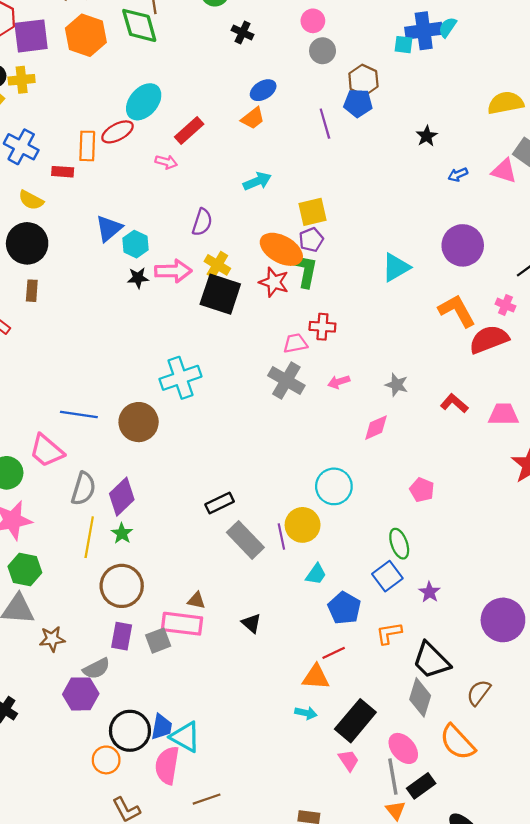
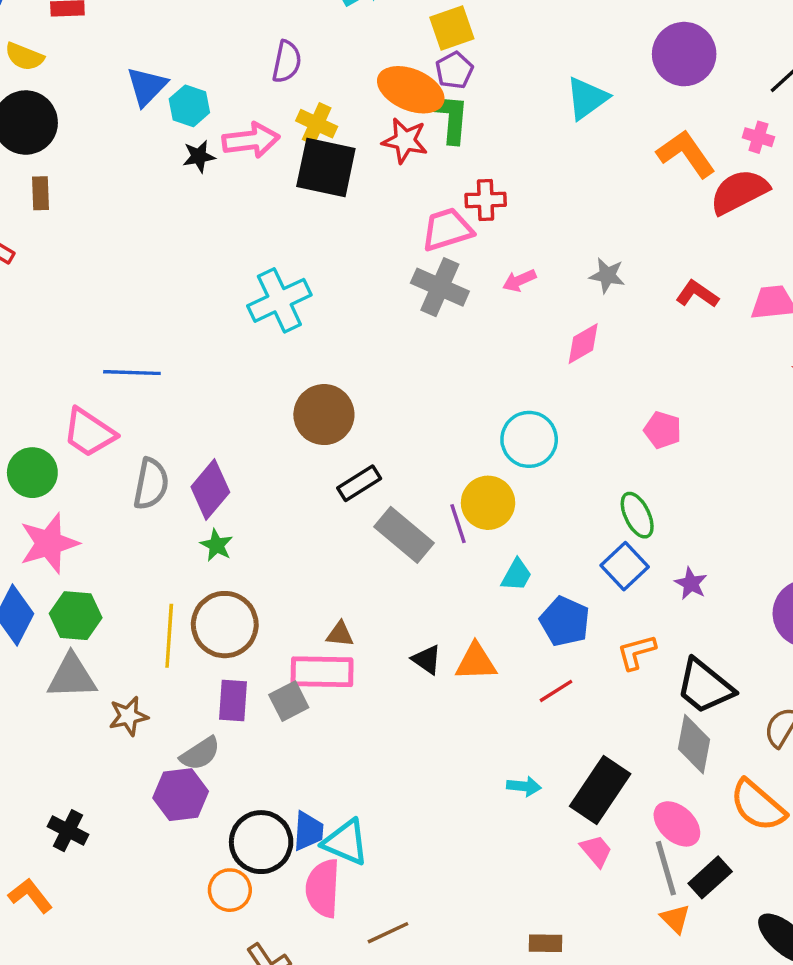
pink trapezoid: (295, 343) -> (447, 229), size x1.4
brown circle: (139, 422) -> (324, 415), moved
yellow line: (89, 537) -> (169, 636), moved
orange triangle: (316, 677) -> (476, 662), moved

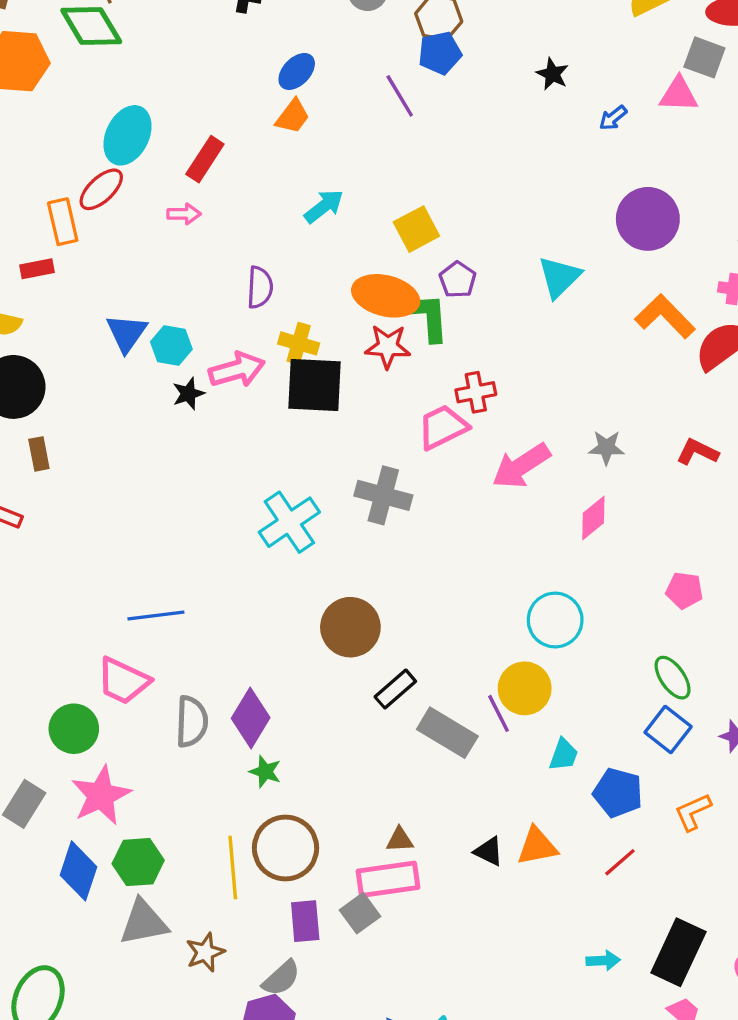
purple pentagon: (454, 70) -> (458, 280), moved
pink arrow: (519, 281) -> (521, 466), size x1.8
gray cross: (440, 287) -> (383, 495), moved

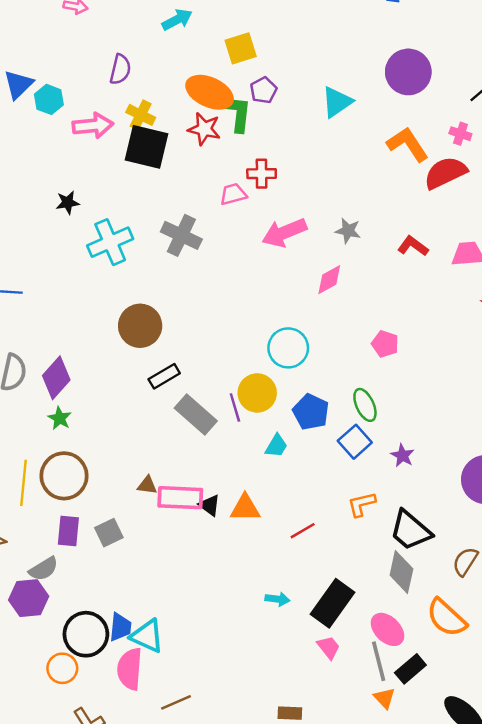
black star: (188, 394) -> (68, 203), moved
pink trapezoid: (443, 427) -> (233, 194), size x0.7
blue pentagon: (618, 793) -> (311, 412), moved
pink rectangle: (388, 879) -> (180, 498), moved

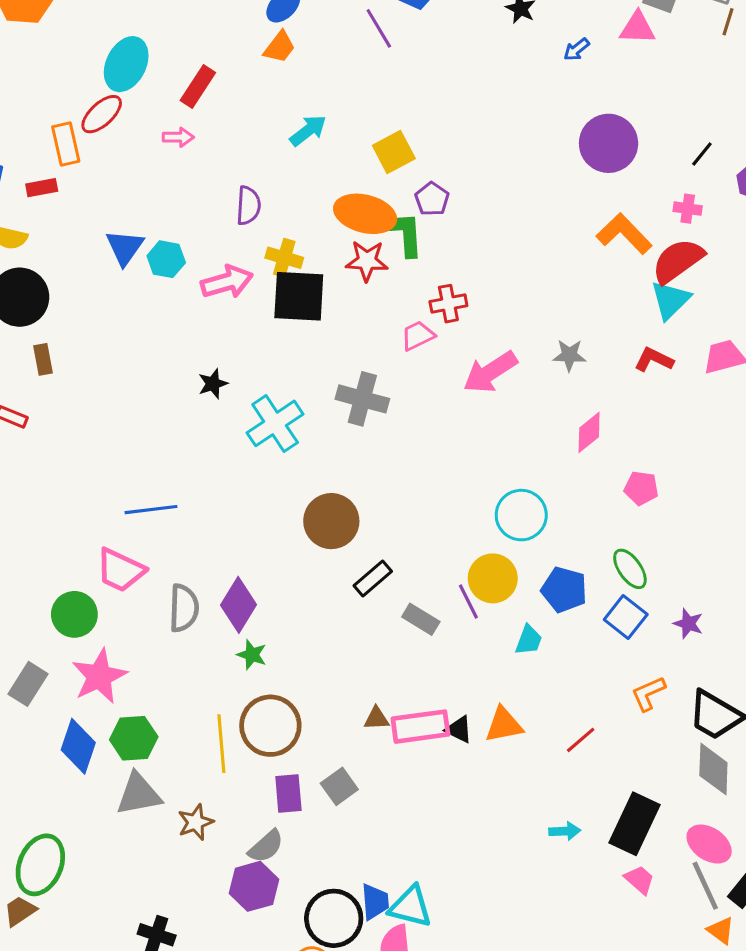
cyan triangle: (337, 102) -> (670, 300), moved
pink diamond: (329, 280) -> (589, 432), moved
gray rectangle: (196, 415) -> (421, 619), size x0.7

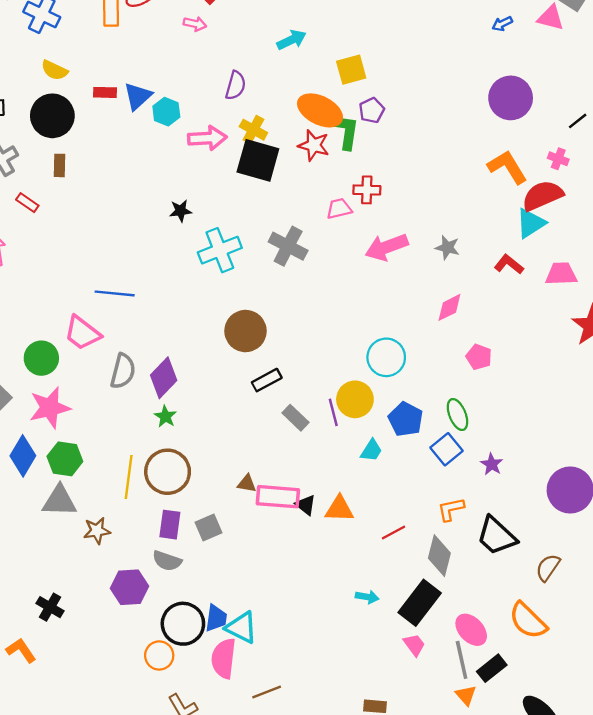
red rectangle: (42, 188) -> (105, 92), moved
gray diamond: (713, 769) -> (439, 556), moved
gray semicircle: (266, 846) -> (167, 561), moved, turned 48

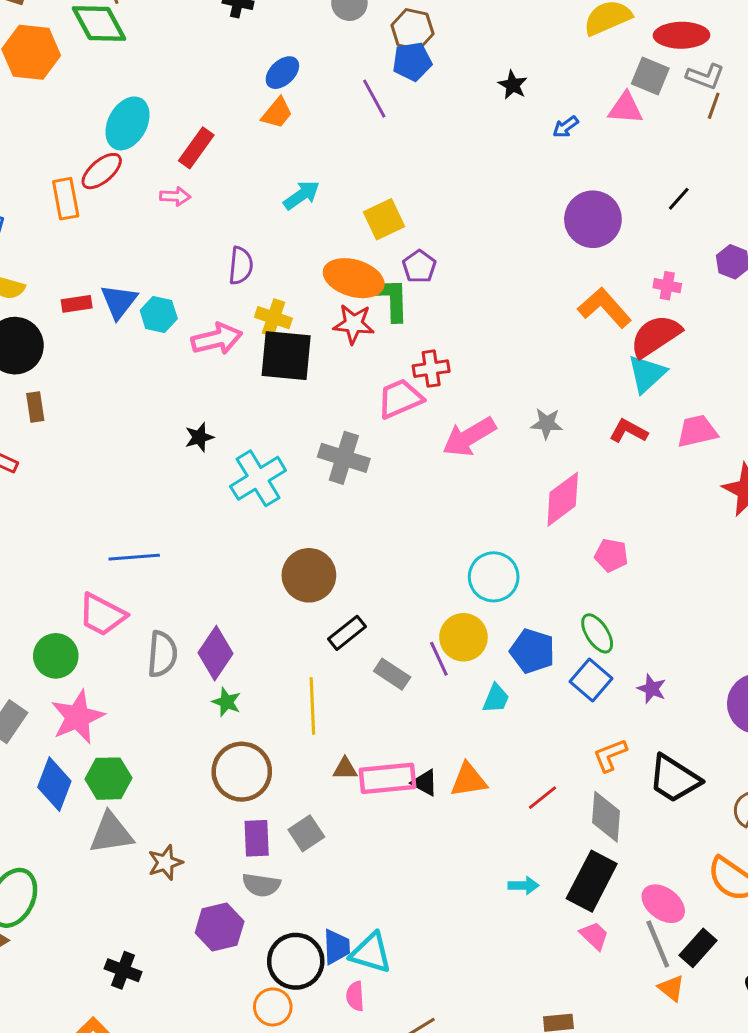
black line: (578, 121) -> (679, 199), moved
pink trapezoid: (339, 209) -> (400, 399), size x1.4
pink diamond: (449, 307) -> (563, 499), size x1.4
yellow line: (129, 477) -> (312, 706), moved
pink semicircle: (224, 658) -> (355, 996), size x0.6

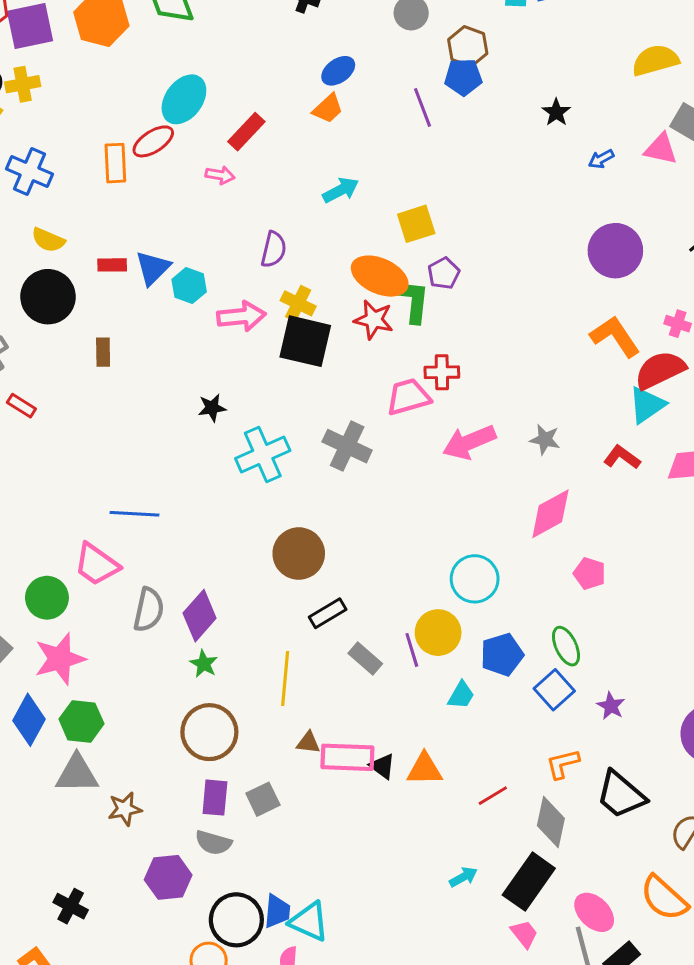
brown rectangle: (35, 407) -> (103, 352), moved
blue pentagon: (532, 651) -> (502, 655), turned 30
cyan arrow: (524, 886) -> (463, 877), turned -36

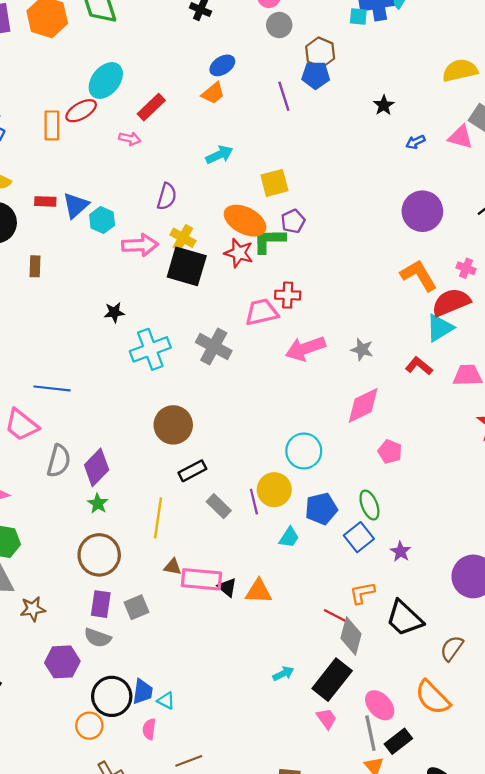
green L-shape: (413, 301) -> (269, 241), turned -100
red line: (493, 796) -> (335, 615), moved, turned 55
cyan triangle: (309, 922) -> (166, 701), size x0.6

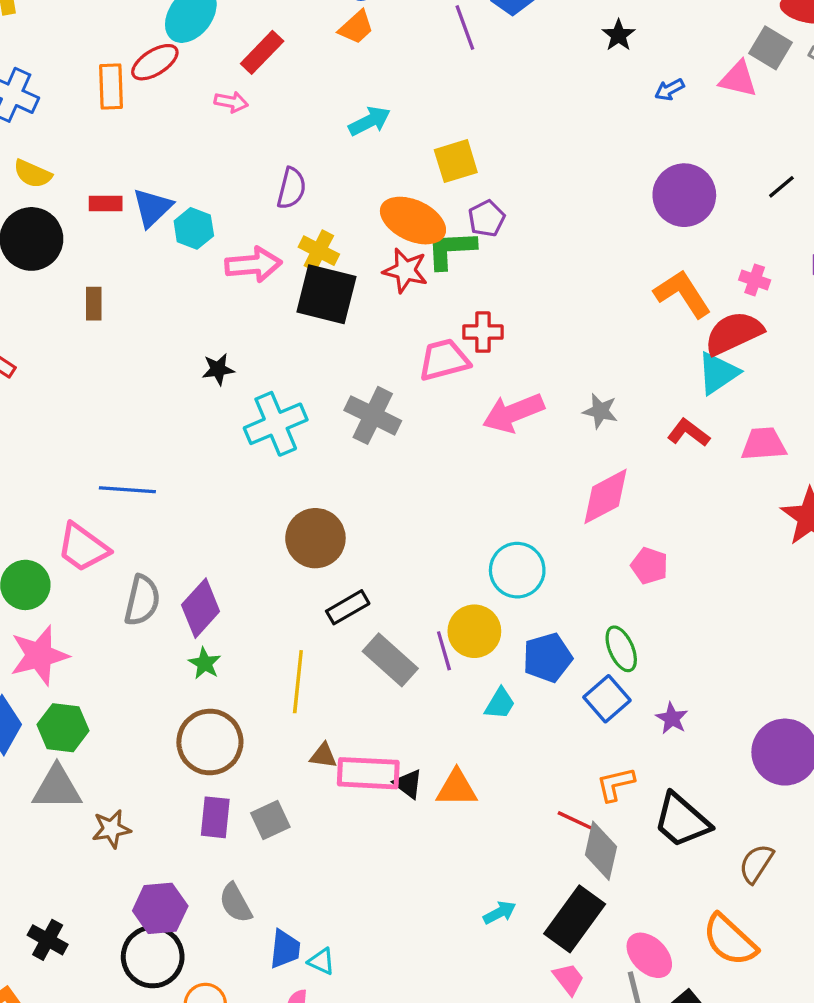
gray rectangle: (219, 506) -> (390, 660), size x1.4
gray semicircle: (98, 638) -> (236, 903), moved, turned 44
black circle: (112, 696) -> (153, 957), moved

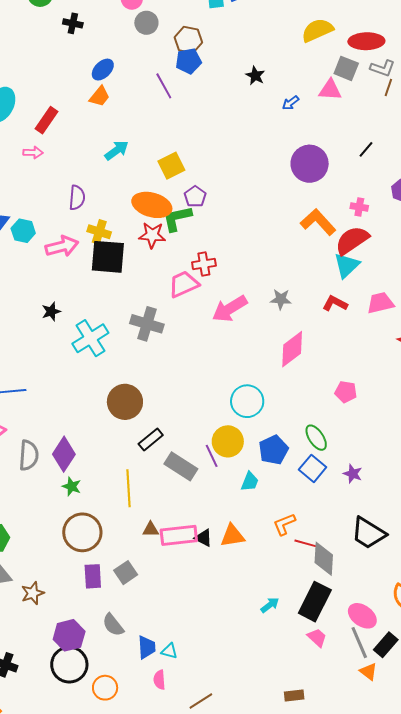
pink pentagon: (649, 566) -> (346, 392), moved
orange L-shape: (615, 784) -> (284, 524), moved

